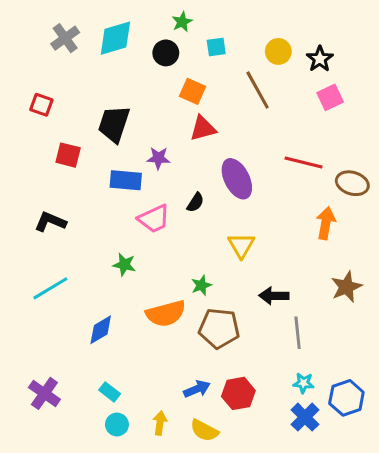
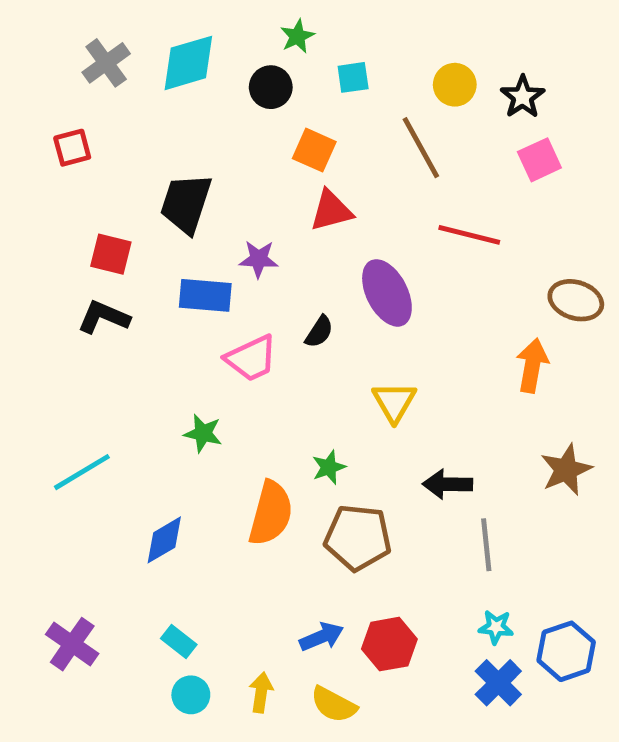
red square: (41, 105) -> (72, 148), moved, turned -35
red line: (303, 162) -> (469, 235), moved
black L-shape: (50, 222) -> (104, 317), moved
orange semicircle: (166, 313) -> (271, 513), turned -60

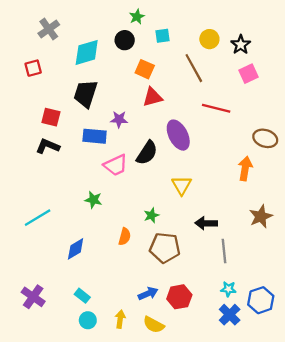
cyan diamond: (188, 63) -> (87, 52), moved
black semicircle: (319, 332) -> (147, 153), size x1.6
orange semicircle: (271, 513) -> (125, 237), size x0.6

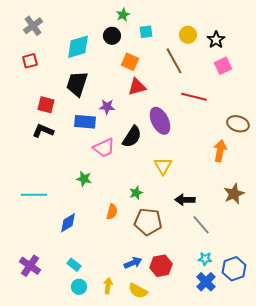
gray cross: (49, 29) -> (33, 26), moved
cyan line: (38, 218) -> (34, 195), turned 30
gray line: (224, 251) -> (201, 225), turned -35

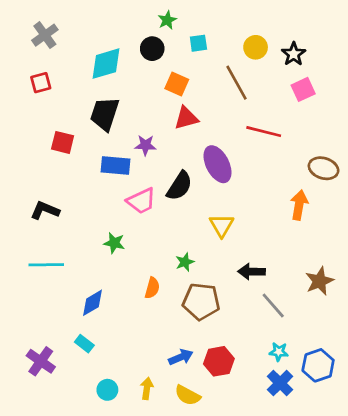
black L-shape: (43, 131) -> (45, 210), moved
brown star: (234, 194) -> (319, 281), moved
cyan rectangle: (74, 265) -> (84, 344), moved

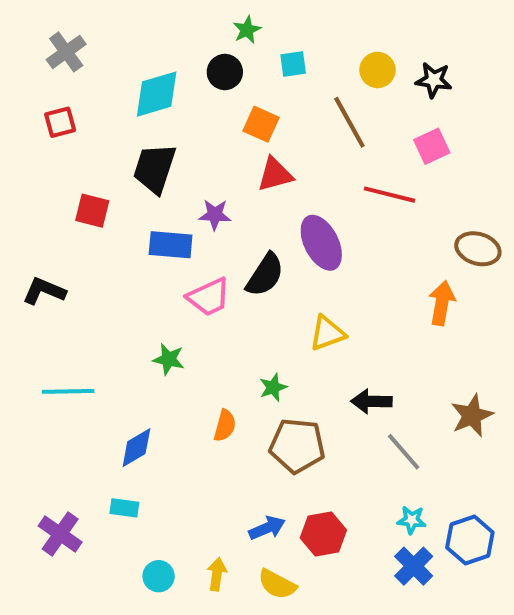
black star: (294, 54) -> (434, 80), turned -30
pink square: (303, 89) -> (432, 146), moved
black L-shape: (45, 210) -> (44, 291), moved
yellow triangle: (222, 225) -> (327, 333), turned 40
cyan rectangle: (84, 344) -> (124, 508), turned -30

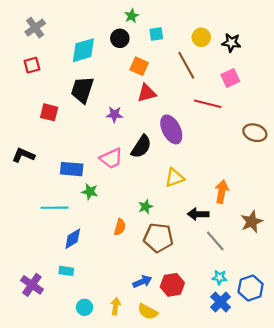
blue rectangle: (171, 245) -> (72, 169), moved
orange arrow: (442, 303) -> (222, 192), moved
cyan line: (68, 391) -> (54, 208), moved

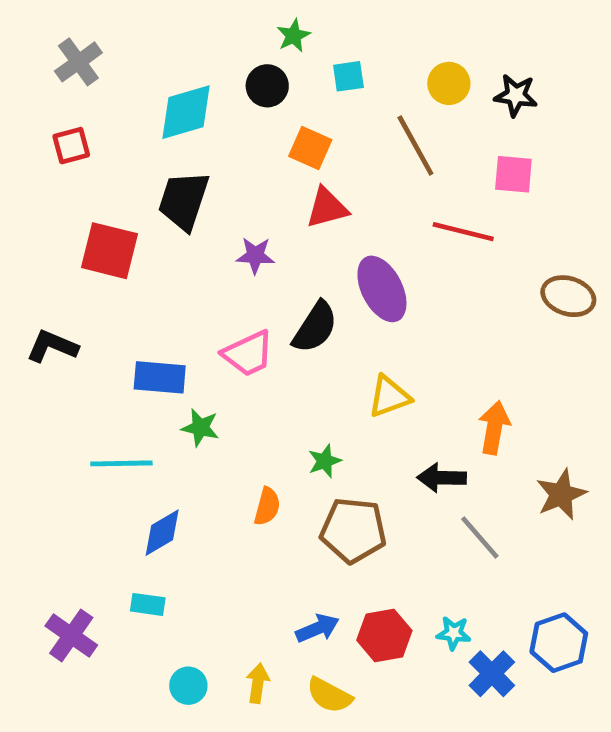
pink square: (230, 78) -> (513, 174), turned 30
red square: (49, 112) -> (110, 251), size x1.4
cyan star: (220, 277) -> (454, 633), moved

